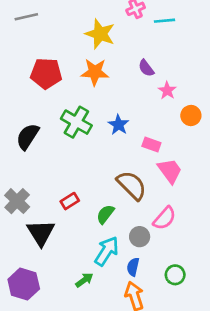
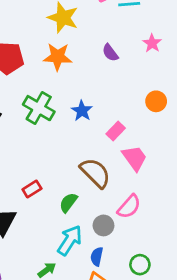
pink star: (167, 90) -> (152, 43), moved
pink rectangle: (151, 144) -> (116, 131), turned -66

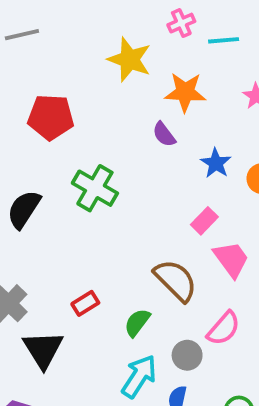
purple semicircle: (110, 53) -> (164, 134), moved
orange star: (58, 57) -> (185, 92), moved
blue star: (82, 111) -> (216, 163), moved

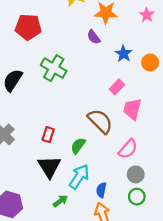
pink trapezoid: (231, 259) -> (132, 109), turned -130
red rectangle: (85, 303) -> (48, 135), turned -40
black triangle: (43, 349) -> (49, 167), moved
gray circle: (187, 355) -> (136, 174), moved

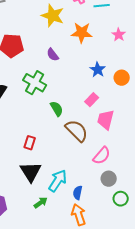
purple semicircle: (94, 37) -> (53, 55), moved
green semicircle: (78, 146) -> (57, 109), moved, turned 112
green circle: (137, 197) -> (121, 199), moved

